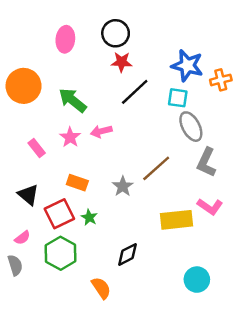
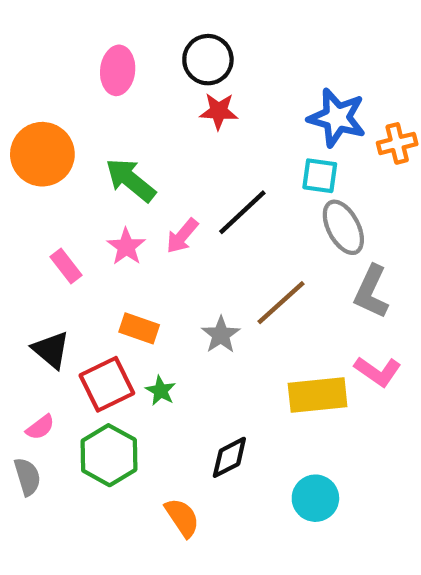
black line: (135, 92) -> (242, 212), moved
pink arrow: (101, 131) -> (182, 236), turned -36
cyan circle: (197, 280) -> (315, 498), moved

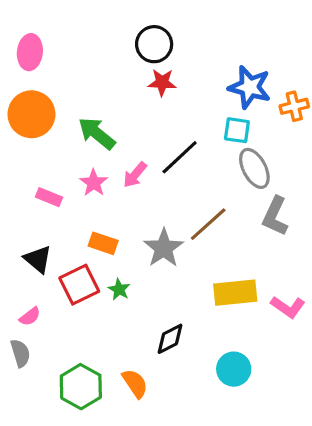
pink ellipse: (118, 70) -> (30, 52), moved
pink rectangle: (66, 266) -> (49, 197), turned -30
gray star: (221, 335) -> (164, 248), size x1.4
pink L-shape: (378, 371) -> (288, 307), moved
green hexagon: (109, 455) -> (81, 387), moved

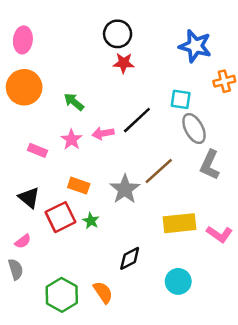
blue star: (250, 87) -> (195, 46), moved
green arrow: (97, 133) -> (74, 102), size x0.7
pink arrow: (135, 175) -> (103, 133), turned 40

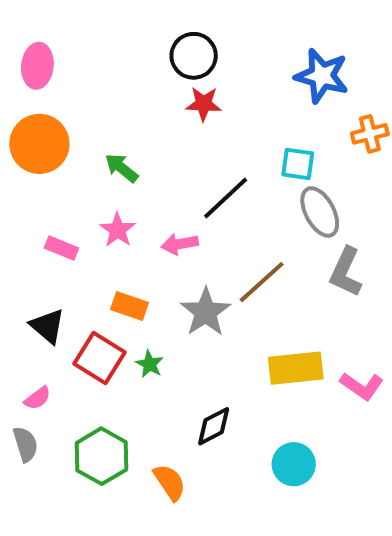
pink arrow: (103, 133) -> (180, 244), moved
red square: (61, 217) -> (100, 358), turned -32
green hexagon: (62, 295) -> (102, 456), moved

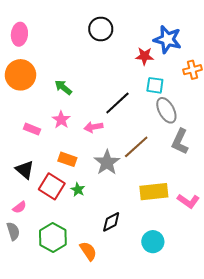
red star: (204, 104) -> (145, 56), moved

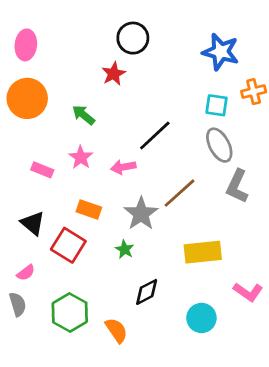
red star: (145, 56) -> (114, 74), moved, turned -30
cyan square: (155, 85) -> (217, 105), moved
green star: (78, 190) -> (125, 249), moved
pink L-shape: (188, 201) -> (248, 292), moved

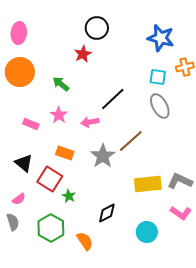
gray L-shape: (237, 186) -> (180, 181), moved, turned 90
green star: (125, 249) -> (69, 196), moved

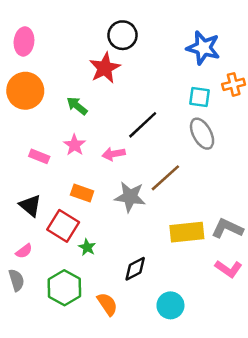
red star: (83, 54) -> (105, 68), size x1.4
gray star: (103, 156) -> (130, 197), turned -30
cyan circle: (147, 232) -> (170, 305), moved

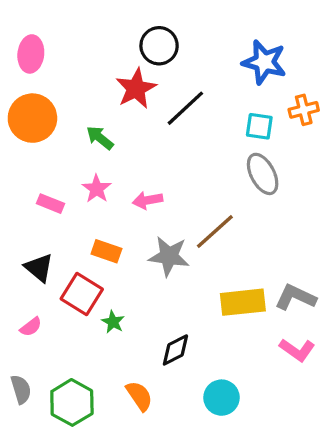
black line: (143, 125) -> (185, 108), moved
gray semicircle: (16, 280) -> (21, 389), moved
green hexagon: (64, 288) -> (72, 402), moved

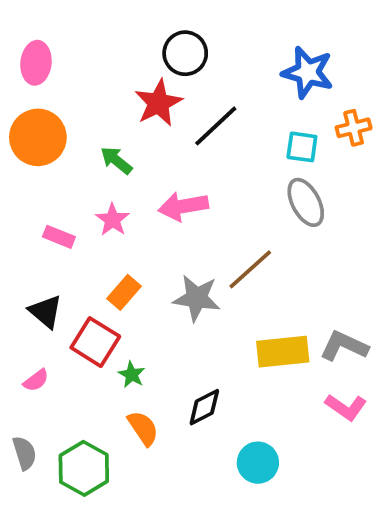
pink arrow: (148, 200) -> (183, 206), moved, size x1.4
orange rectangle: (106, 251) -> (124, 292), turned -68
orange semicircle: (139, 396) -> (143, 428), moved

